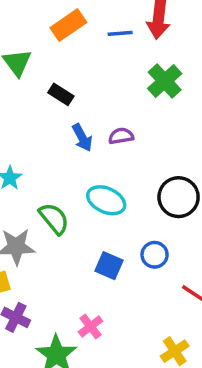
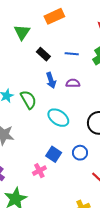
blue line: (120, 33) -> (72, 54), moved
green semicircle: (54, 218) -> (28, 100), moved
pink cross: (90, 327) -> (39, 171), moved

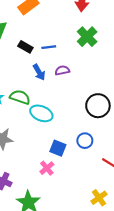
blue line: (72, 54) -> (49, 47), moved
green semicircle: (28, 100) -> (20, 97), turned -30
cyan ellipse: (58, 118) -> (41, 113), moved

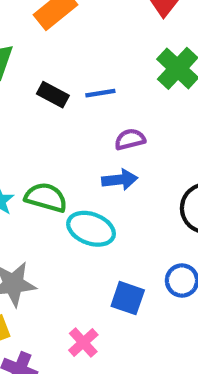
blue arrow: (39, 72) -> (120, 180), moved, turned -63
pink cross: (47, 168) -> (83, 343), moved

